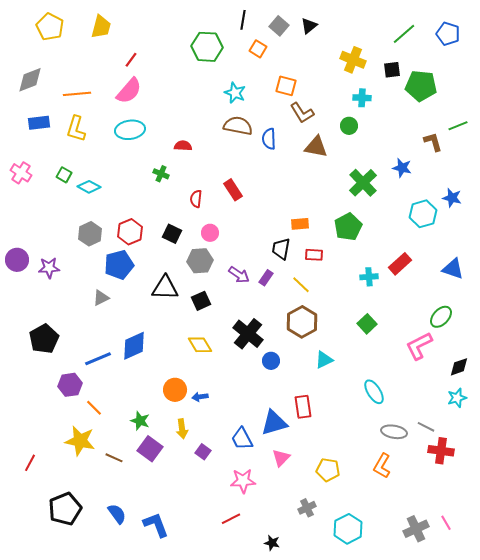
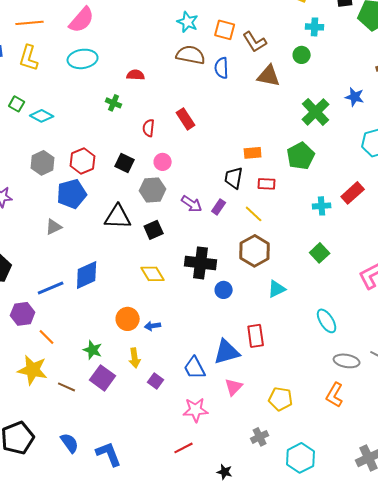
orange square: (286, 86) -> (225, 30), moved
black cross: (248, 334) -> (201, 263), turned -32

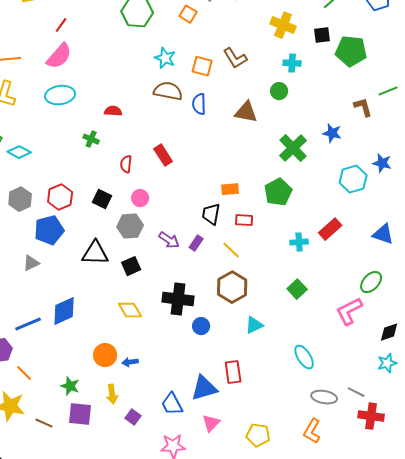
brown L-shape: (255, 42) -> (235, 58), moved
purple square: (103, 378) -> (80, 414), turned -30

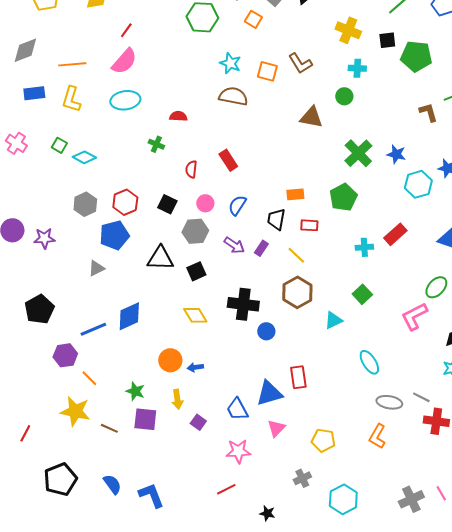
blue semicircle: (199, 104) -> (237, 205), moved, turned 35
blue star: (332, 133) -> (396, 154), moved
cyan triangle: (254, 325) -> (333, 320), moved

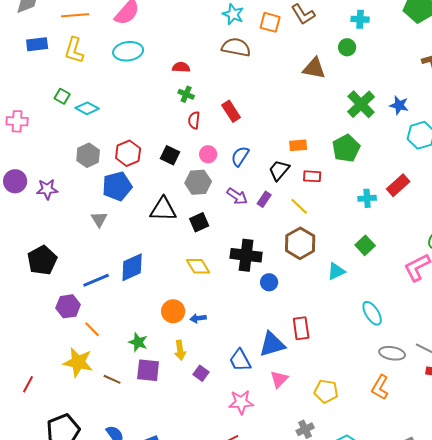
pink cross: (16, 143) -> (17, 121), moved, turned -30
green cross: (156, 144) -> (186, 94), moved
black trapezoid: (276, 219) -> (279, 170), turned 30
gray triangle: (96, 268) -> (99, 219), turned -36

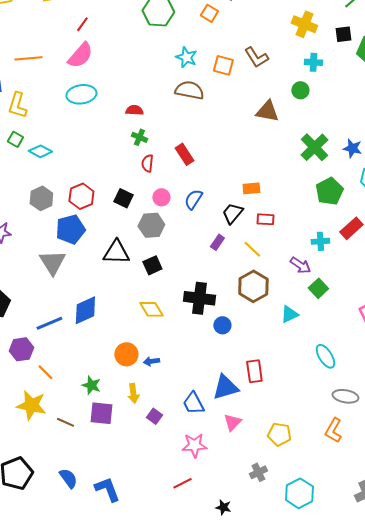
yellow L-shape: (74, 50) -> (17, 105), moved
green pentagon: (346, 148) -> (329, 191), moved
purple arrow: (237, 196) -> (300, 265), moved
gray triangle: (99, 219) -> (52, 262), size x1.6

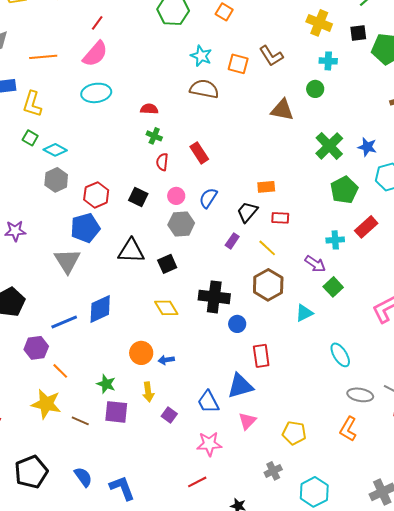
gray hexagon: (41, 198) -> (56, 180), moved
gray hexagon: (151, 225) -> (181, 224), moved
red rectangle: (254, 371) -> (261, 356), moved

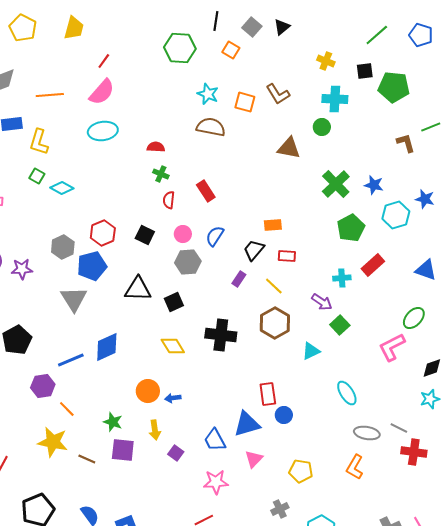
yellow cross: (319, 23) -> (326, 61), size x0.7
cyan cross: (328, 61) -> (335, 99), size x1.4
gray hexagon: (56, 180) -> (63, 247), moved
blue circle: (237, 324) -> (284, 415), moved

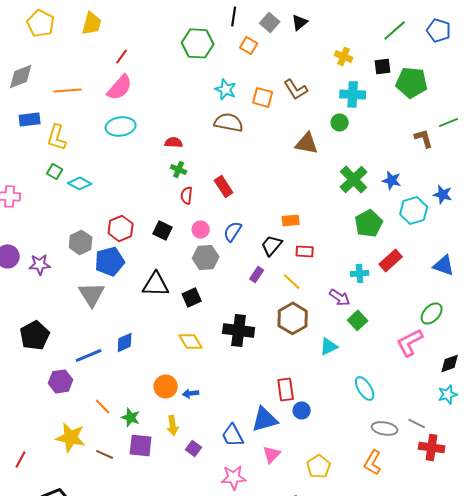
blue diamond: (107, 347) -> (125, 342), size x0.7
orange line: (67, 409) -> (103, 406), moved
yellow pentagon: (301, 471) -> (319, 466), turned 30

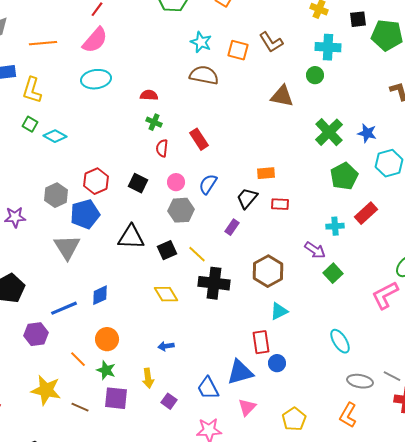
yellow line: (292, 281) -> (197, 254), moved
cyan triangle: (329, 346) -> (279, 311), moved
orange circle: (166, 386) -> (107, 339), moved

